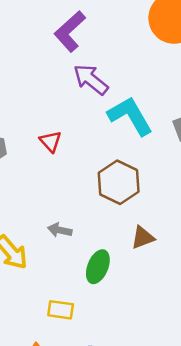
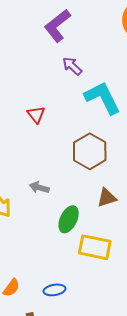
purple arrow: (91, 79) -> (72, 66), size x0.7
yellow rectangle: (61, 310) -> (95, 247), moved, size x1.5

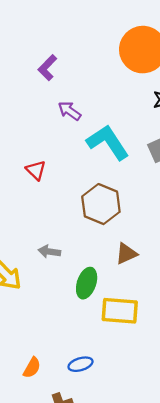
purple L-shape: (57, 26) -> (47, 68), size x0.7

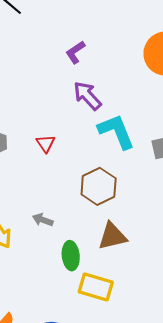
purple arrow: (69, 111) -> (87, 96), size x1.4
brown triangle: (126, 254) -> (112, 236), size x1.4
green ellipse: (87, 283) -> (71, 256), turned -36

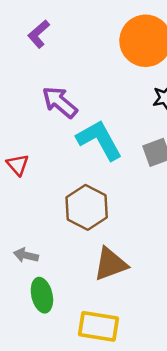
purple L-shape: (75, 52) -> (39, 34), moved
green ellipse: (71, 256) -> (42, 295), moved

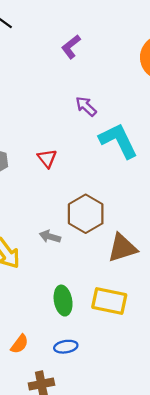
purple arrow: (60, 102) -> (86, 106), size x0.7
brown hexagon: (87, 207) -> (86, 214), moved
green ellipse: (42, 295) -> (63, 301), moved

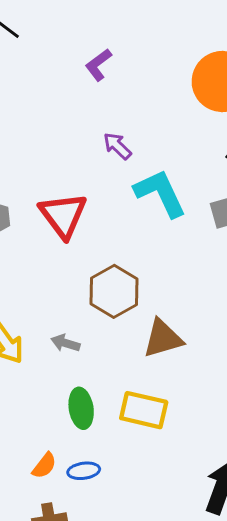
red triangle: (47, 158) -> (63, 215), size x1.8
gray arrow: (50, 237) -> (65, 343), moved
orange semicircle: (20, 344) -> (44, 466), moved

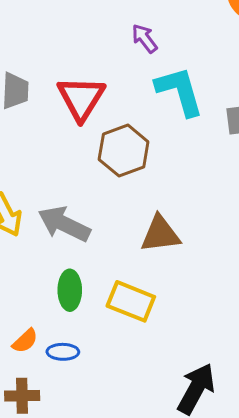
brown hexagon: (114, 291) -> (124, 151), moved
gray arrow: (65, 343) -> (64, 224), size x1.8

